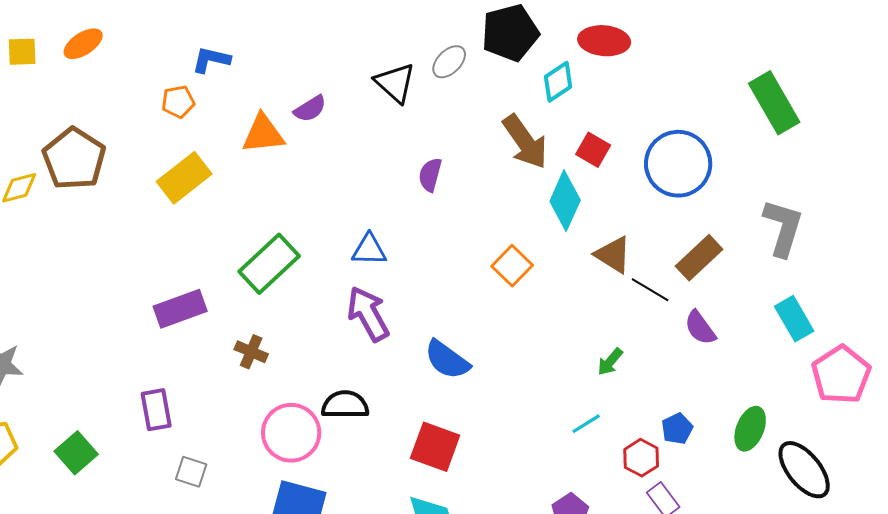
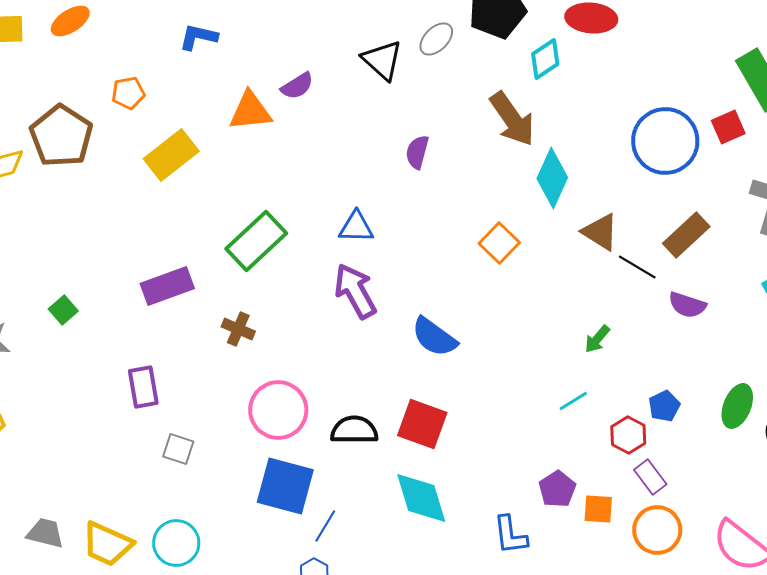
orange pentagon: (178, 102) -> (128, 93), moved
red square: (593, 150) -> (728, 127), moved, turned 36
purple semicircle: (700, 328) -> (687, 305), turned -36
black semicircle: (345, 405) -> (354, 430), moved
green square: (76, 453) -> (63, 310), moved, size x0.7

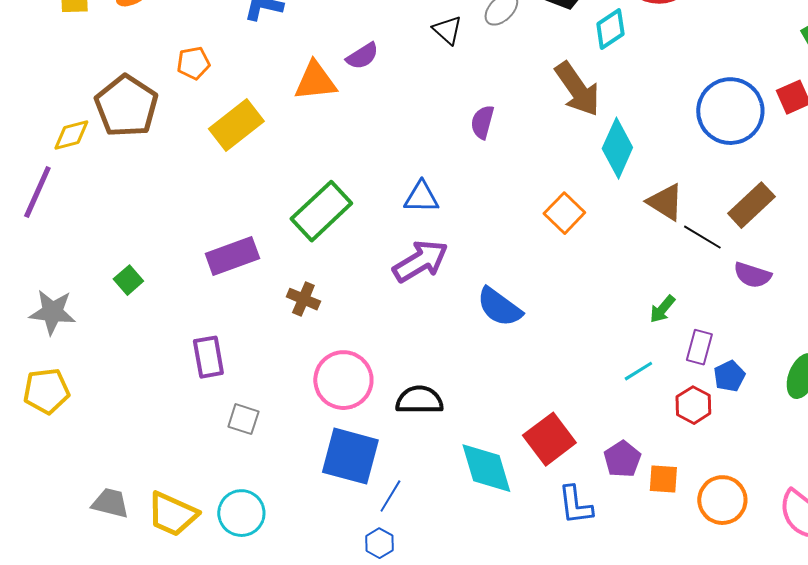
black triangle: (382, 60) -> (447, 30), size x0.7
purple arrow: (355, 291) -> (420, 261), turned 88
red square: (422, 424) -> (549, 439), moved, turned 33
purple rectangle: (650, 477) -> (699, 347), moved, turned 52

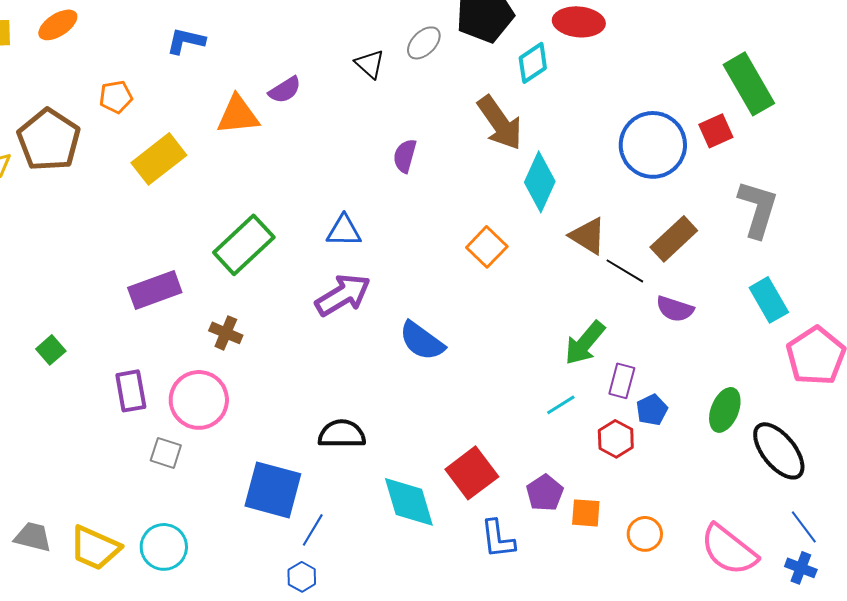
green square: (128, 280) -> (51, 350), moved
green arrow: (662, 309) -> (585, 343), size x1.6
pink circle: (343, 380) -> (199, 400), moved
orange circle: (722, 500) -> (645, 534), size x0.7

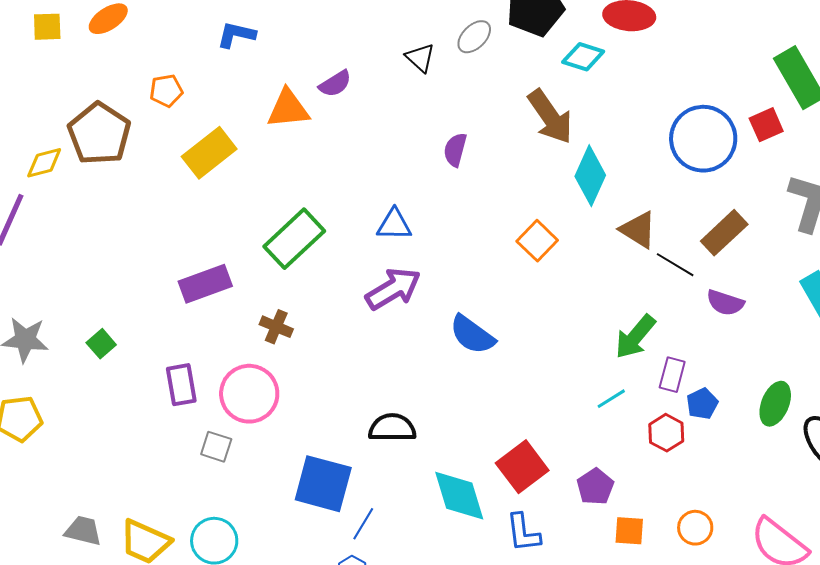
cyan diamond: (533, 63) -> (583, 57), turned 51
orange square: (586, 513) -> (629, 531), moved
blue L-shape: (498, 539) -> (523, 533), moved

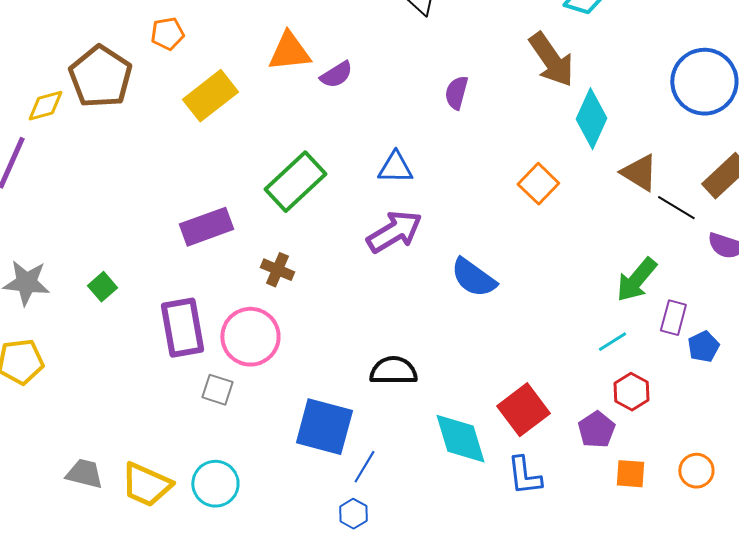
purple semicircle: (335, 84) -> (336, 75), moved
purple rectangle: (181, 385) -> (182, 328), size x1.4
red hexagon: (666, 433) -> (631, 392), moved

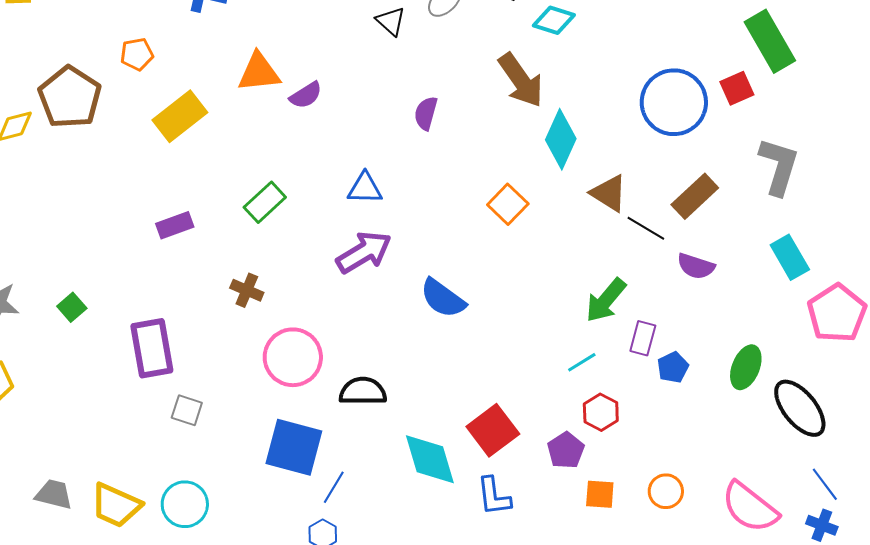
green rectangle: (295, 182) -> (265, 202), size x0.7
purple rectangle: (206, 227) -> (175, 225), moved, size x0.7
pink circle: (250, 337) -> (293, 357), moved

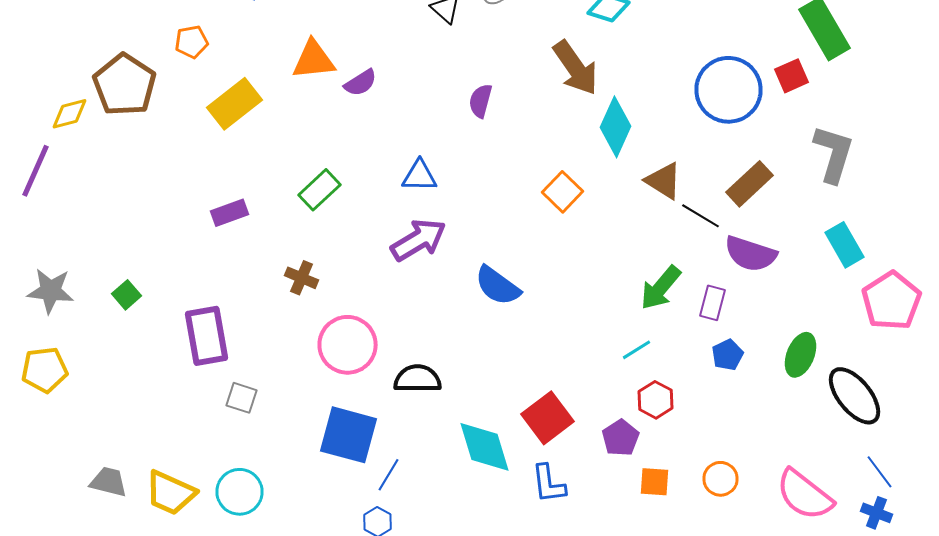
purple semicircle: (696, 266) -> (750, 254), size x1.4
purple rectangle: (643, 338) -> (712, 303), moved

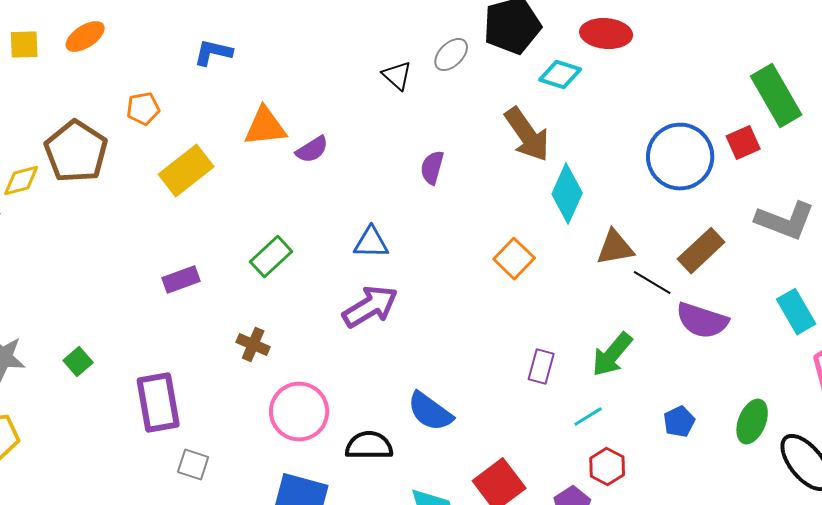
gray L-shape: (834, 154) -> (785, 221), turned 94
brown triangle: (664, 181) -> (615, 248), turned -42
blue semicircle: (498, 286) -> (430, 412), moved
purple rectangle: (712, 303) -> (541, 367), moved

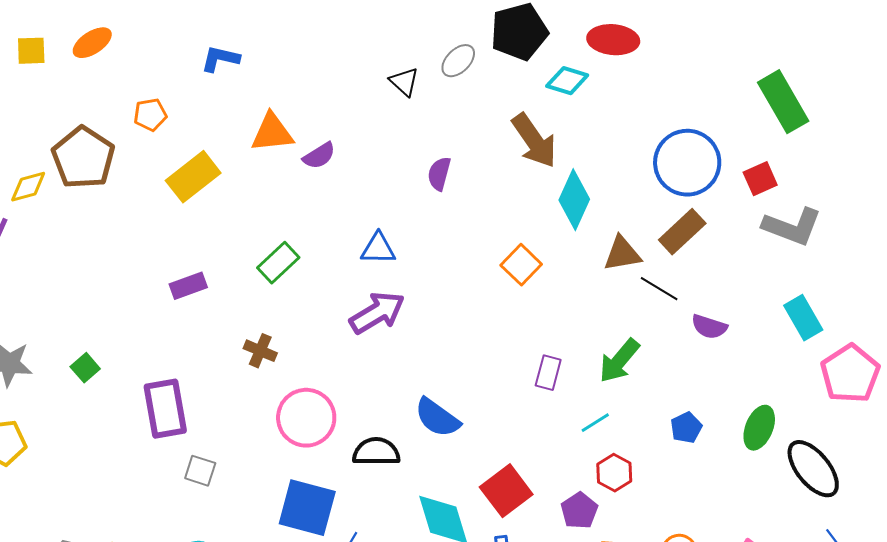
red square: (743, 143) -> (760, 179), moved
brown rectangle: (701, 251) -> (682, 232), moved
purple semicircle: (702, 321) -> (709, 327), size x0.7

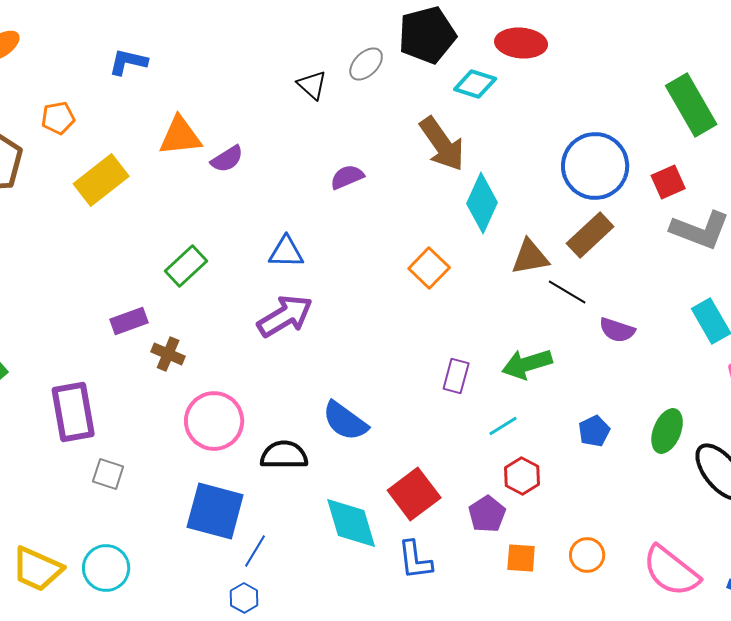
purple semicircle: (439, 174) -> (347, 177), turned 52
purple rectangle: (188, 286) -> (129, 321), moved
green arrow: (619, 361) -> (527, 364), turned 33

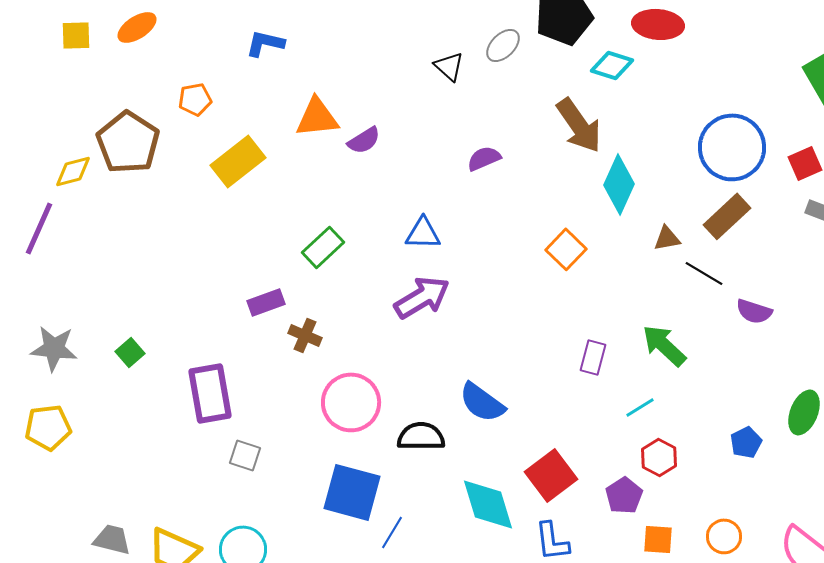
brown triangle: (530, 257) -> (667, 238), size x0.7
green arrow: (527, 364) -> (664, 345), turned 60
blue pentagon: (594, 431) -> (746, 442), moved

